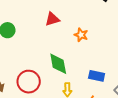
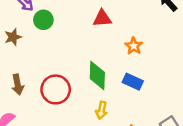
blue rectangle: (97, 76) -> (133, 82), moved

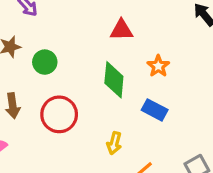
green circle: (43, 20) -> (45, 62), moved
green diamond: (97, 76) -> (114, 80), moved

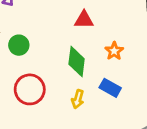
yellow arrow: (114, 143) -> (78, 99), moved

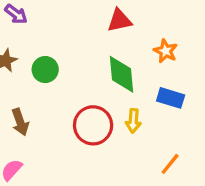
red circle: (30, 89) -> (93, 125), moved

